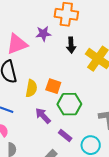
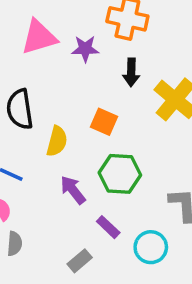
pink triangle: (17, 44) -> (39, 37), moved
orange square: (53, 86) -> (104, 122), moved

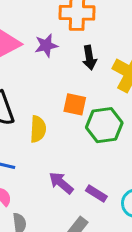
green hexagon: (120, 174) -> (104, 125), moved
purple arrow: (73, 190) -> (61, 183), moved

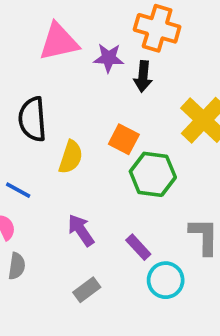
black arrow: (89, 58) -> (143, 76), moved
purple rectangle: (96, 193) -> (138, 247), moved

